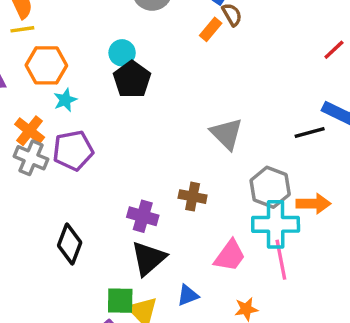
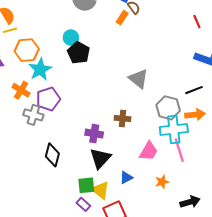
red line: (334, 50) -> (197, 22), turned -64
cyan star: (65, 100) -> (40, 69), size x1.6
black line: (310, 133) -> (194, 90), moved
gray cross: (31, 158) -> (33, 115), moved

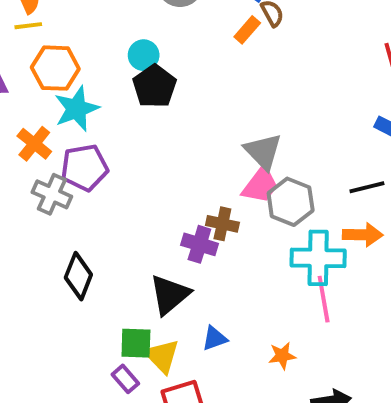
gray hexagon: (168, 108) -> (291, 202), moved
purple cross: (94, 134) -> (199, 244), moved
pink trapezoid: (149, 151) -> (260, 185), moved

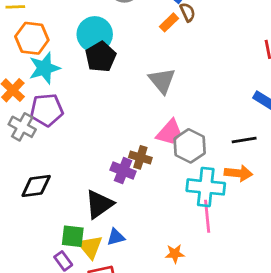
cyan circle: (144, 55) -> (95, 34), size x1.6
gray triangle: (263, 151) -> (162, 81), moved
black diamond: (78, 276) -> (36, 186), turned 56
blue triangle: (215, 338) -> (116, 237), moved

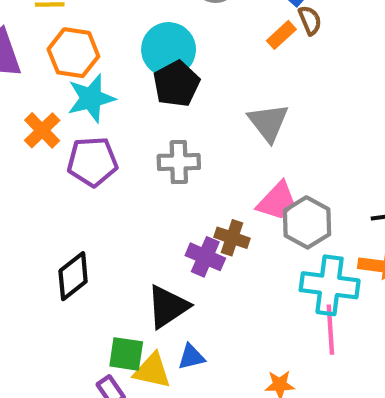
gray cross: (22, 127) -> (179, 162), moved, turned -32
black diamond: (36, 186) -> (73, 276), turned -32
yellow triangle: (90, 247) -> (152, 371), turned -40

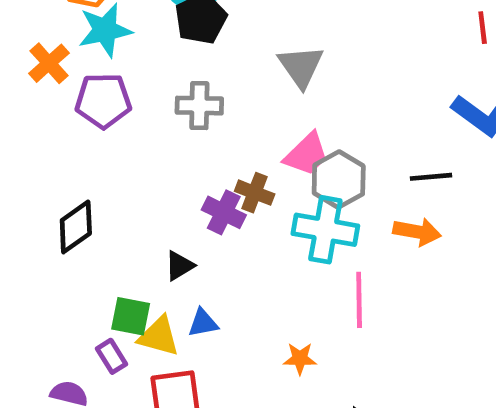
cyan cross: (330, 285) -> (325, 230), moved
black triangle: (168, 307) -> (179, 266), size x0.6

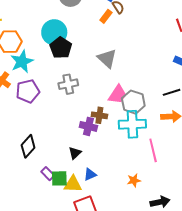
purple rectangle: (112, 356) -> (48, 174), moved

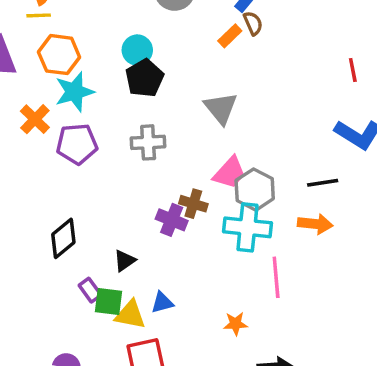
cyan circle: (54, 32) -> (137, 50), size x0.7
black triangle: (75, 153) -> (125, 261), moved

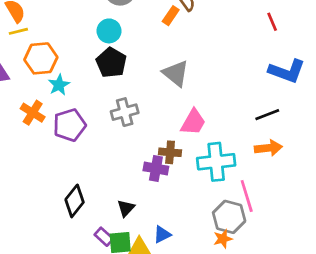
cyan circle: (137, 50) -> (109, 31), moved
cyan star: (74, 92) -> (59, 85), size x0.7
gray hexagon: (255, 190) -> (229, 217), moved

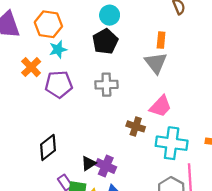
orange rectangle: (171, 16) -> (161, 40), moved, turned -42
purple cross: (156, 169) -> (106, 166), moved

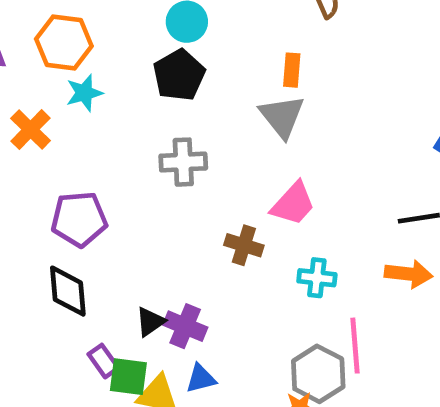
purple pentagon: (59, 84) -> (79, 219), moved
cyan cross: (172, 143) -> (317, 278), size x0.6
black diamond: (48, 147) -> (68, 291), turned -56

